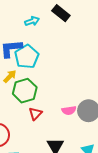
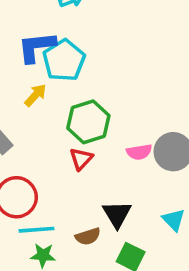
green hexagon: (25, 91) -> (88, 122), moved

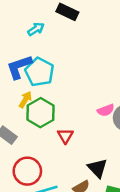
green hexagon: (88, 122) -> (40, 113), moved
pink semicircle: (139, 152) -> (106, 110), moved

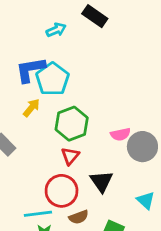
green hexagon: (40, 113) -> (72, 124), moved
black triangle: (98, 168) -> (101, 181), moved
red circle: (27, 171) -> (62, 191), moved

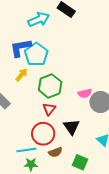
cyan arrow: (56, 30) -> (39, 19), size x1.5

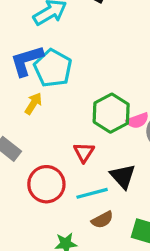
green hexagon: (50, 86) -> (111, 113), moved
red circle: (43, 134) -> (46, 184), moved
cyan line: (26, 150) -> (92, 193), moved

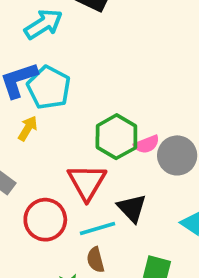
red triangle: (84, 152) -> (87, 182), size x1.6
brown semicircle: (102, 220) -> (96, 260), moved, turned 105

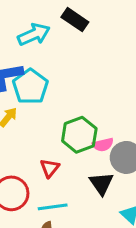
red triangle: (87, 182) -> (50, 168), size x0.6
black triangle: (132, 208) -> (101, 183), moved

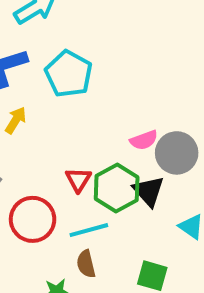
cyan pentagon: (30, 87) -> (69, 74), moved
green hexagon: (79, 135) -> (117, 188), moved

